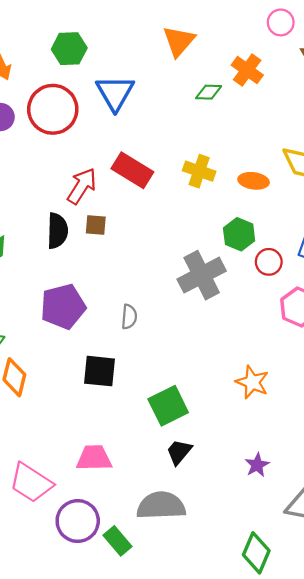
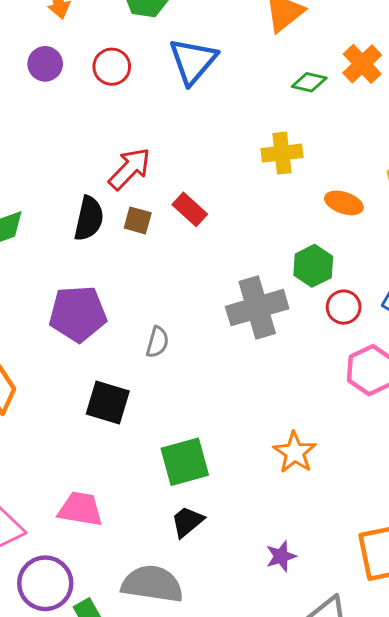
red circle: (53, 109) -> (112, 67), size x0.6
red rectangle: (132, 170) -> (190, 209), moved, size x0.7
yellow cross: (199, 171) -> (282, 153), moved, turned -36

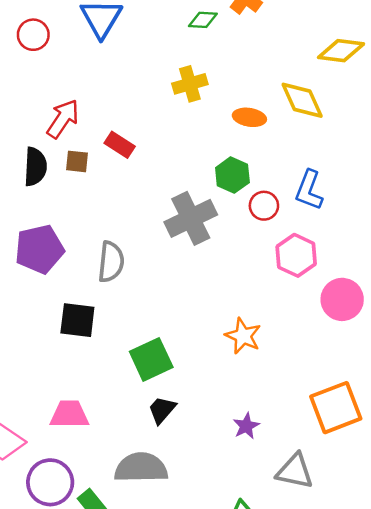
gray semicircle: (157, 342) -> (111, 262), size x1.5

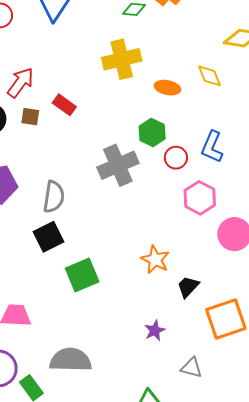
yellow cross: (190, 84) -> (122, 59), size x1.4
yellow diamond: (302, 100) -> (210, 76), size x0.7
black square: (77, 320) -> (48, 237), moved, turned -36
black trapezoid: (162, 410) -> (188, 287), moved
gray triangle: (295, 471) -> (192, 368), size x0.7

